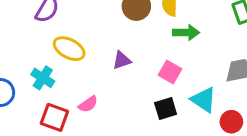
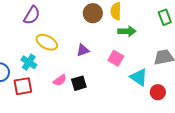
black square: (166, 109) -> (79, 83), moved
red square: (54, 117) -> (23, 86), moved, turned -30

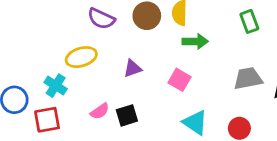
purple semicircle: (32, 15) -> (101, 19), moved, turned 84
yellow ellipse: (47, 42) -> (81, 57), turned -45
cyan triangle: (139, 77) -> (195, 123), moved

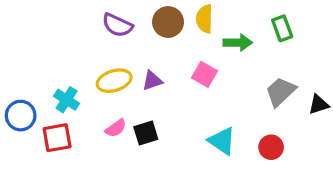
green arrow: (195, 41) -> (238, 43), moved
yellow ellipse: (81, 57) -> (114, 81), moved
gray trapezoid: (248, 78) -> (281, 92), turned -32
pink square: (180, 80) -> (204, 74), moved

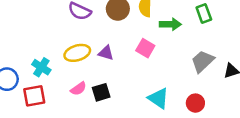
purple triangle: (152, 81) -> (106, 53), turned 35

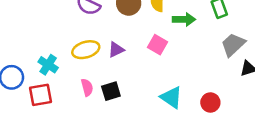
purple triangle: (106, 53) -> (116, 50), turned -42
gray trapezoid: (203, 61) -> (233, 45), moved
pink semicircle: (78, 89) -> (87, 87), turned -70

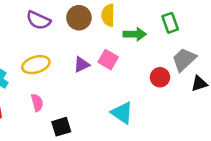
purple triangle: (116, 50) -> (81, 65), moved
black square: (111, 91) -> (61, 127), moved
red circle: (210, 102) -> (160, 77), moved

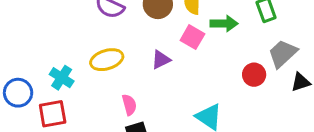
pink square: (108, 60) -> (192, 37), moved
pink semicircle: (37, 103) -> (129, 105), moved

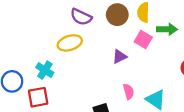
yellow ellipse: (107, 60) -> (70, 43), moved
pink semicircle: (129, 105) -> (129, 92), moved

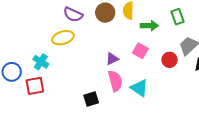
pink square: (143, 40) -> (140, 51), moved
purple triangle: (120, 56) -> (112, 59), moved
pink semicircle: (129, 92) -> (115, 81), size x1.5

